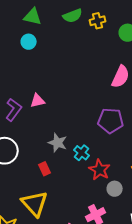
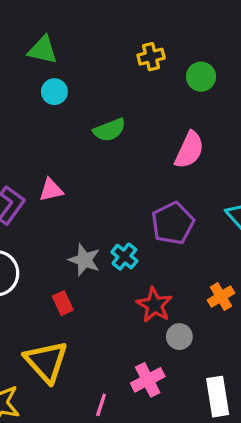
green semicircle: (73, 16) -> (109, 130), moved
cyan circle: (29, 42) -> (54, 92), moved
purple pentagon: (111, 121) -> (173, 223), turned -30
cyan cross: (82, 153) -> (124, 257), moved

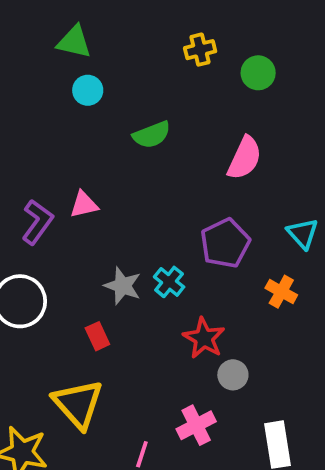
orange cross: (221, 297) -> (281, 292), moved, turned -30

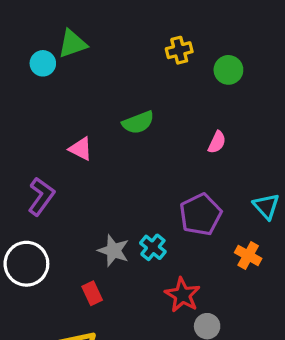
green triangle: (74, 42) -> (72, 44), turned -32
cyan circle: (88, 90) -> (43, 63), moved
pink semicircle: (245, 158) -> (217, 142), size x0.6
pink triangle: (84, 204) -> (81, 149), moved, turned 40

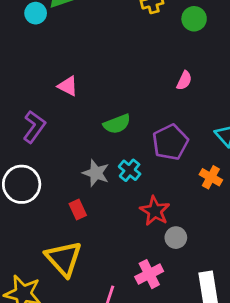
green semicircle: (138, 122) -> (117, 124), moved

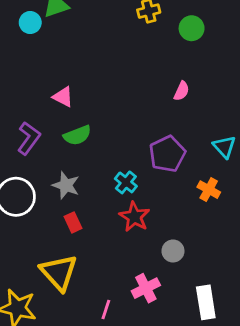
green semicircle: (117, 124) -> (77, 135), moved
gray star: (96, 173) -> (66, 185), moved
red star: (155, 211) -> (134, 217), moved

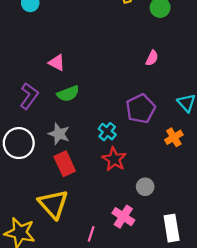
orange cross: (209, 190) -> (174, 137), turned 30
red rectangle: (73, 222) -> (65, 164), size x1.5
pink cross: (146, 288) -> (123, 217), turned -30

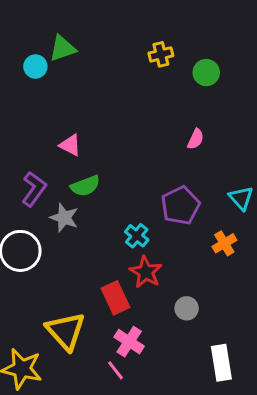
gray star: (59, 134) -> (64, 218), moved
red rectangle: (65, 164) -> (116, 298), moved
pink cross: (123, 217) -> (129, 342), moved
pink line: (91, 234) -> (116, 370), turned -56

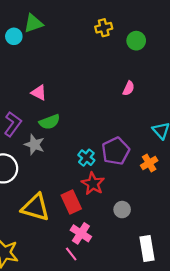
purple pentagon: (181, 206) -> (116, 151), moved
yellow triangle: (66, 331) -> (35, 207), moved, turned -32

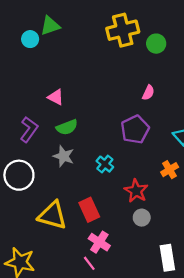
yellow cross: (104, 28) -> (123, 30), size x1.8
gray star: (34, 145) -> (64, 156), moved
purple pentagon: (116, 151) -> (135, 129), moved
red star: (93, 184) -> (136, 191), moved

